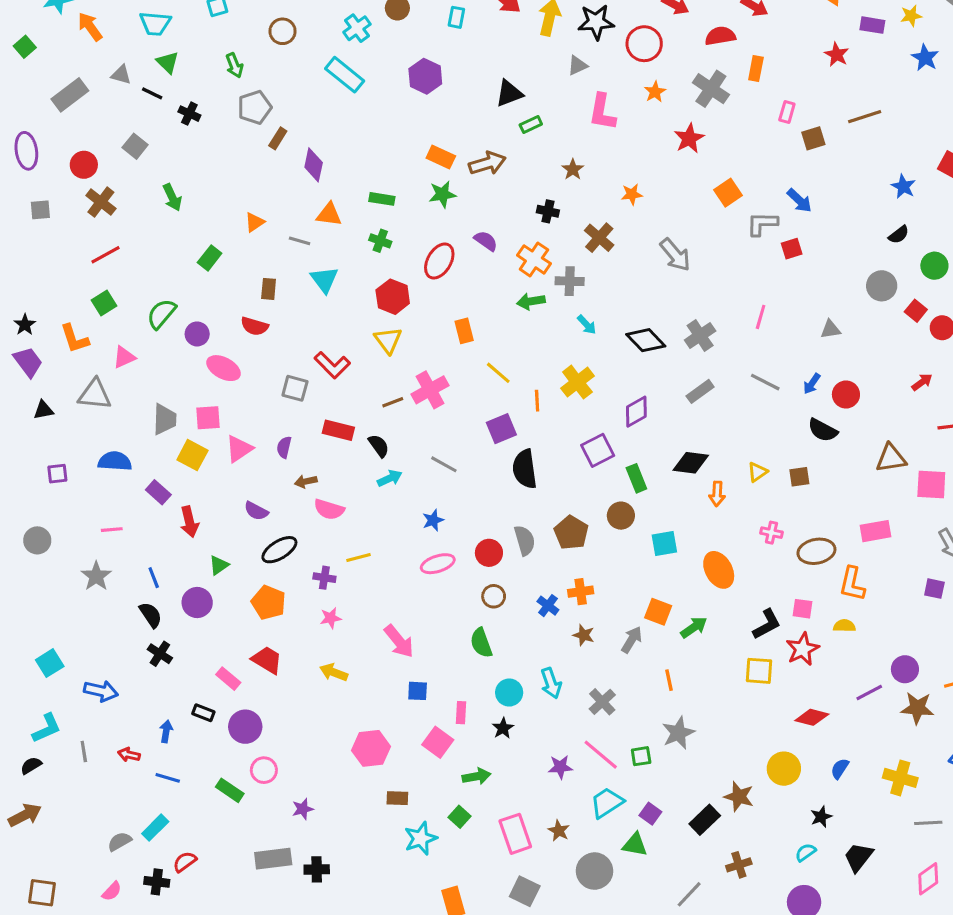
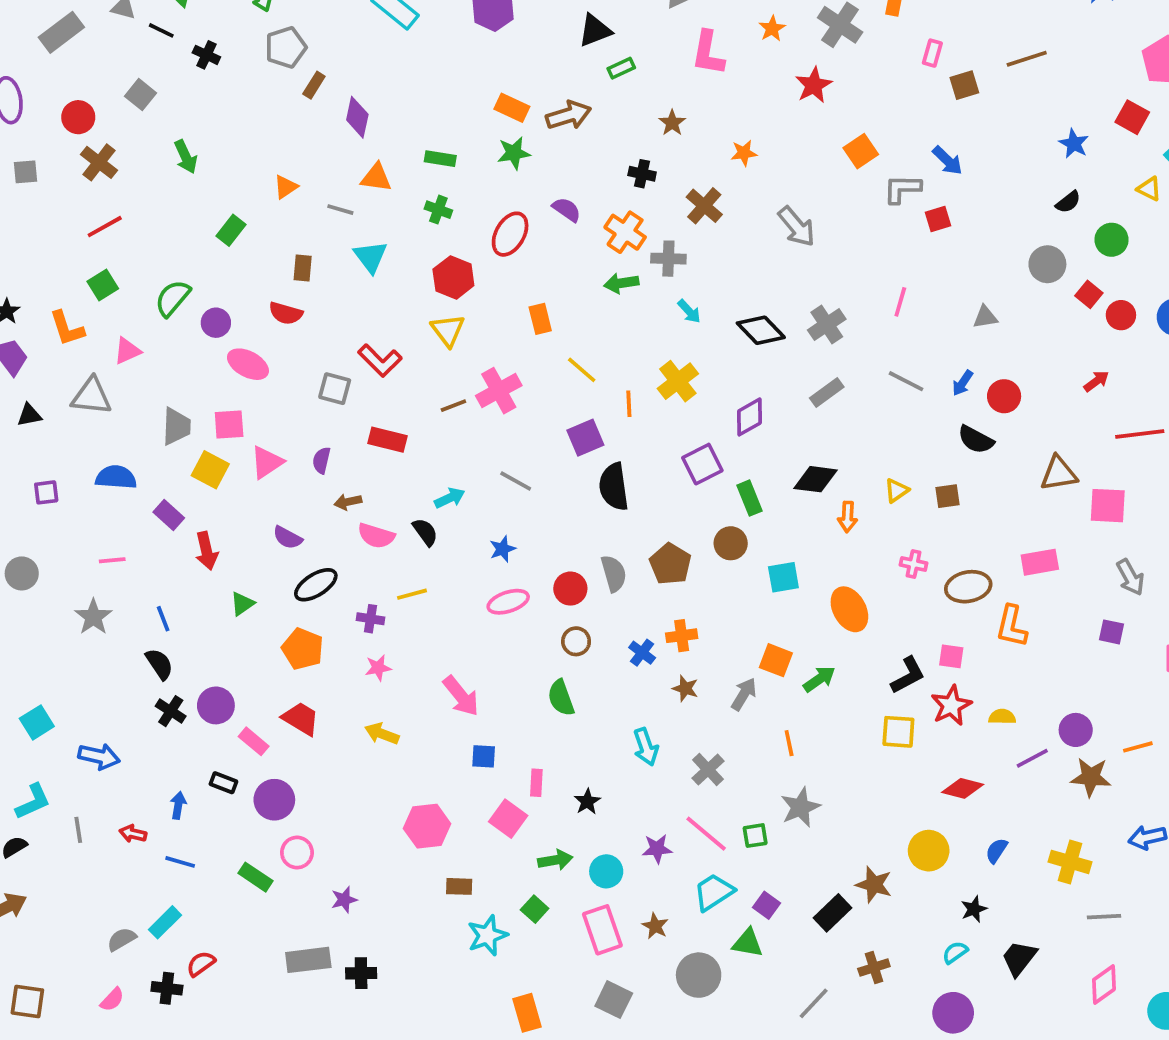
black semicircle: (379, 446) -> (425, 532), moved
purple circle: (197, 602) -> (216, 705), moved
yellow semicircle: (844, 626) -> (1002, 717), moved
cyan circle: (509, 693) -> (606, 871), moved

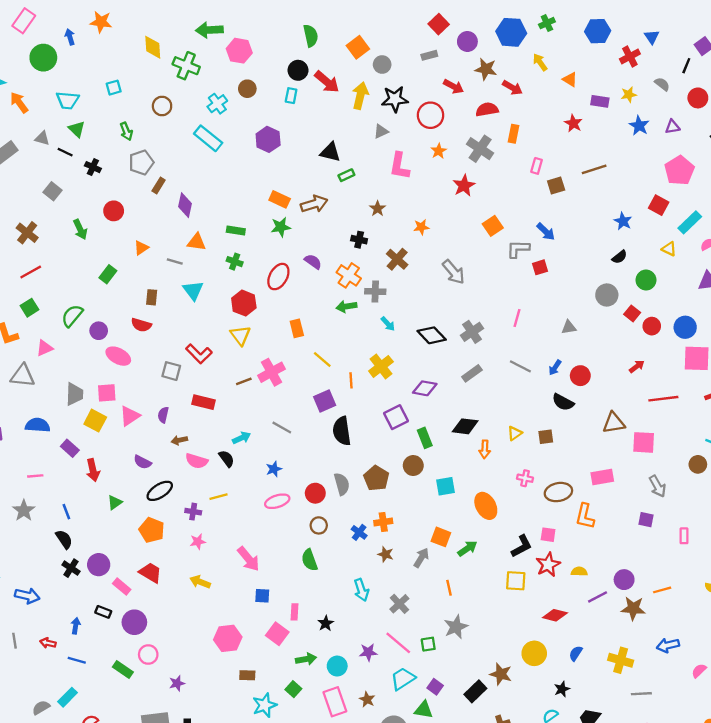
black triangle: (595, 30) -> (330, 152), turned 35
red circle: (78, 117) -> (114, 211), moved
purple diamond: (750, 417) -> (425, 388), turned 40

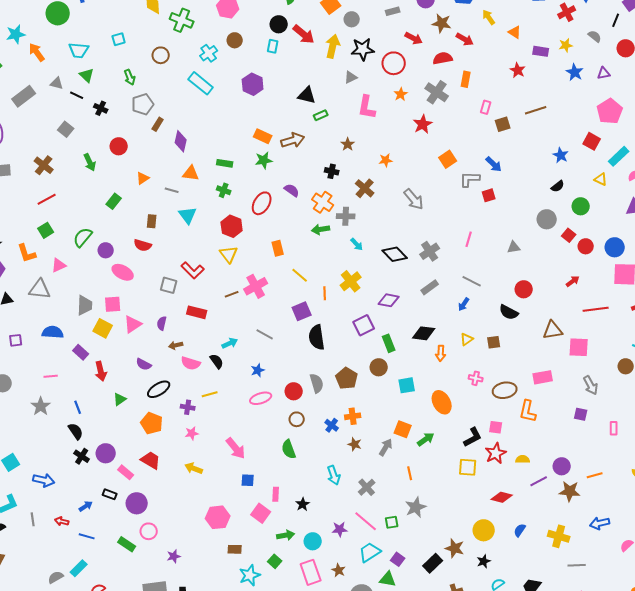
blue arrow: (555, 368) -> (464, 304), moved
blue arrow: (76, 626) -> (86, 506), turned 48
black star: (562, 689) -> (484, 561), moved

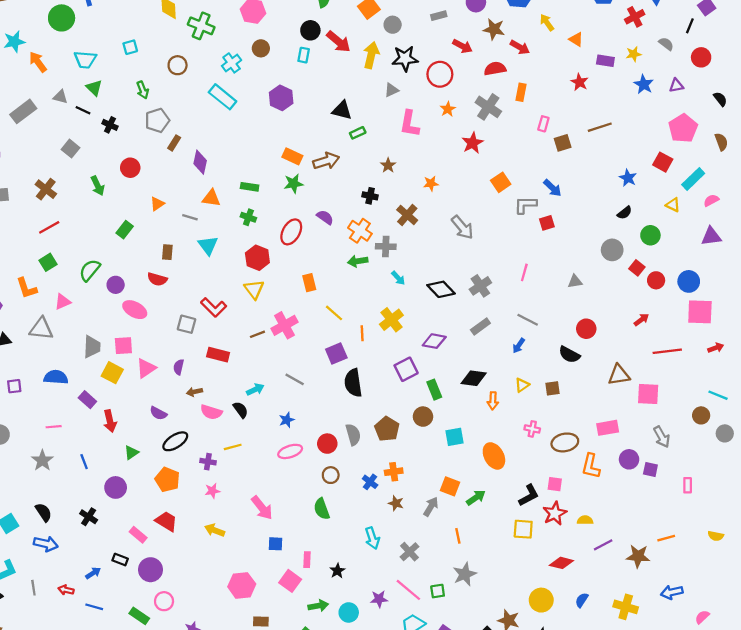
black semicircle: (76, 431) -> (44, 512), moved
purple circle: (106, 453) -> (116, 487), moved
purple circle: (562, 466) -> (629, 459), moved

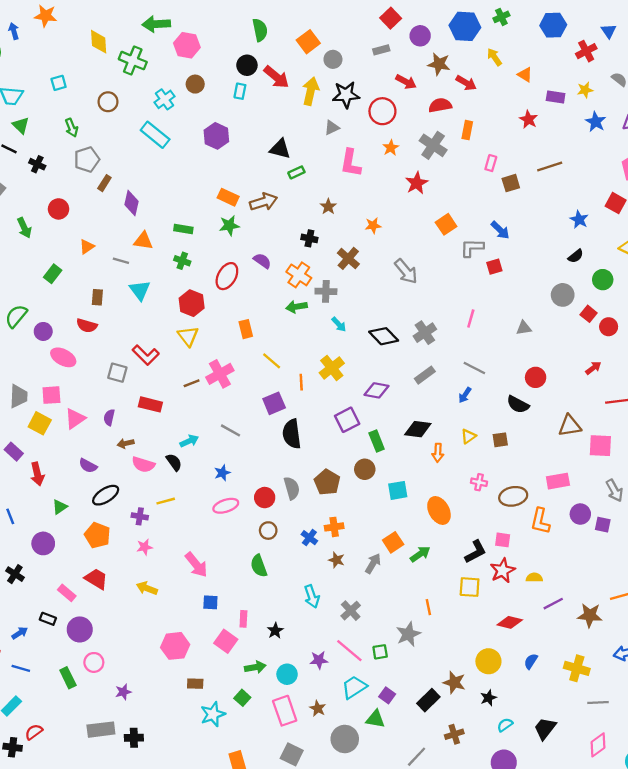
orange square: (450, 486) -> (393, 542), turned 36
orange line: (458, 536) -> (428, 607), moved
green rectangle: (139, 616) -> (68, 678), turned 30

